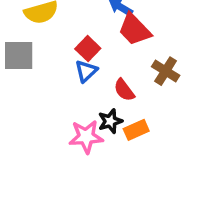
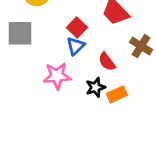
pink star: (86, 137) -> (57, 76), moved

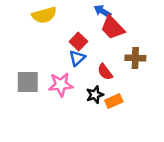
gray square: (20, 33) -> (28, 82), moved
brown cross: (141, 46) -> (135, 58), turned -30

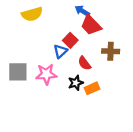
red square: (78, 42) -> (70, 40), moved

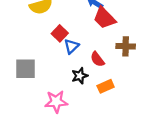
red square: (70, 40) -> (60, 33), moved
pink star: (46, 74) -> (56, 102), moved
black star: (76, 83) -> (80, 76), moved

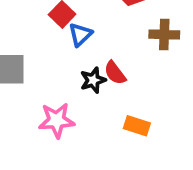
red semicircle: (97, 59) -> (115, 73), moved
orange rectangle: (106, 86) -> (137, 126), moved, turned 42

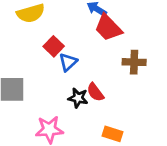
black star: (93, 80) -> (78, 98), turned 30

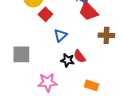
red square: (54, 46) -> (45, 14), moved

